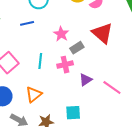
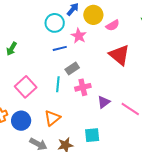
blue line: (27, 23) -> (60, 48), moved
pink star: (61, 34) -> (79, 36), moved
gray rectangle: (77, 48) -> (72, 68), moved

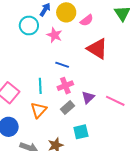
blue line: (60, 48) -> (62, 65), moved, turned 40
gray rectangle: (72, 68) -> (68, 107), moved
orange triangle: (52, 118) -> (39, 110), moved

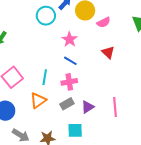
pink star: (54, 35) -> (70, 39), moved
red triangle: (97, 49) -> (108, 52), size x0.6
purple triangle: (88, 97) -> (88, 107), moved
pink line: (115, 101) -> (115, 107), turned 48

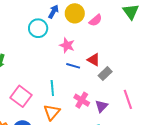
red triangle: (108, 52) -> (94, 60), moved
pink cross: (69, 82) -> (82, 100), moved, turned -35
gray rectangle: (67, 104) -> (105, 74), moved

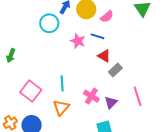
blue line: (73, 66) -> (97, 36), moved

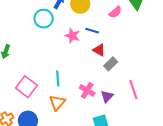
pink semicircle: (107, 17) -> (115, 12), moved

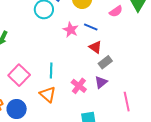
pink line: (133, 90) -> (127, 102), moved
purple triangle: (107, 96) -> (101, 82), moved
orange triangle: (57, 103) -> (48, 94), turned -36

